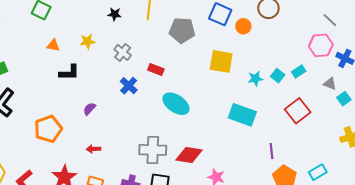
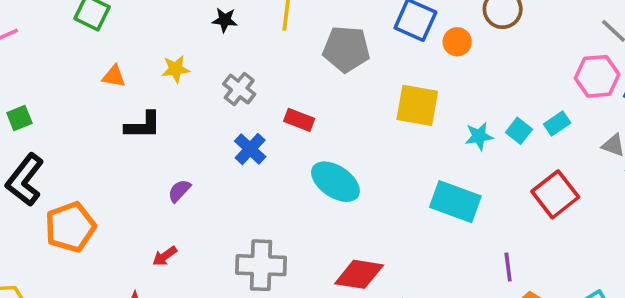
orange pentagon: (48, 129) -> (70, 227), moved
red arrow: (93, 149) -> (165, 256), moved, turned -32
gray cross: (153, 150) -> (261, 265), moved

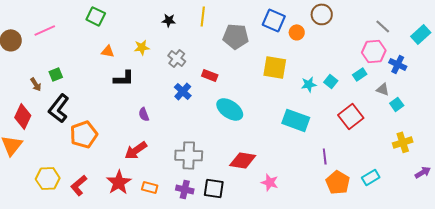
cyan rectangle: (557, 124) -> (360, 74), moved
purple semicircle: (179, 191) -> (144, 114), turned -64
red arrow: (165, 256) -> (136, 150), size x1.6

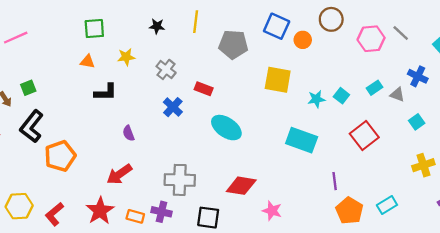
green square: (96, 16) -> (94, 28), moved, turned -30
pink hexagon: (374, 51) -> (371, 39), moved
gray triangle: (383, 89) -> (397, 95), moved
purple cross: (185, 189) -> (161, 212), moved

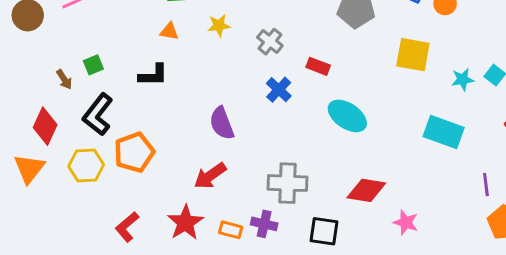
black L-shape: (106, 92) -> (153, 75), moved
purple semicircle: (128, 133) -> (222, 123), size x1.6
yellow hexagon: (19, 206) -> (86, 166), moved

